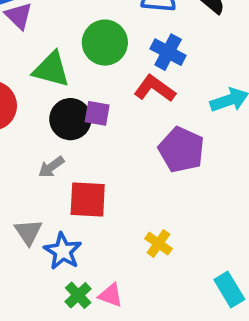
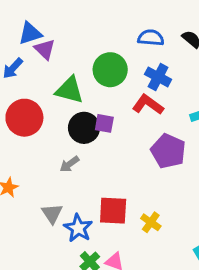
red square: (88, 200) -> (113, 211), moved

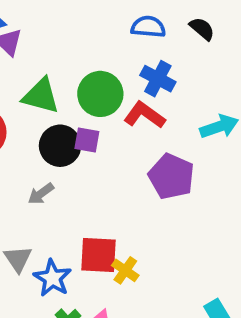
green circle: (110, 70) -> (100, 94), moved
yellow cross: (151, 222) -> (125, 270), moved

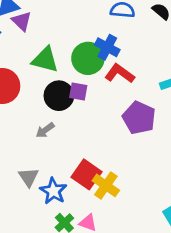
blue cross: (158, 79) -> (107, 47), moved
red square: (98, 255) -> (87, 174), turned 32
yellow cross: (125, 270) -> (106, 185), size x1.4

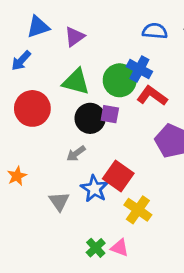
purple triangle: (22, 21) -> (75, 37), moved, turned 40
red square: (87, 174) -> (118, 176), moved
blue star: (53, 191) -> (94, 189), moved

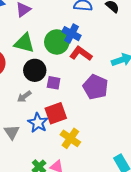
purple square: (110, 114) -> (54, 83), moved
red square: (118, 176) -> (56, 113), turned 35

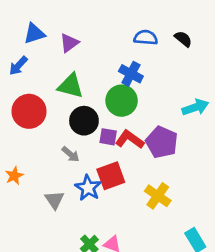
green circle: (57, 42) -> (122, 101), moved
red L-shape: (81, 54) -> (130, 139), moved
gray arrow: (24, 96) -> (71, 154), turned -104
yellow cross: (70, 138) -> (158, 196), moved

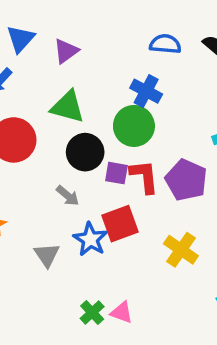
blue triangle: (34, 34) -> (21, 39), turned -30
red L-shape: (130, 139) -> (144, 177), turned 48

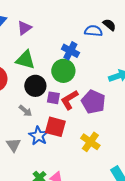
blue semicircle: (165, 44) -> (93, 31), moved
red L-shape: (144, 177) -> (69, 100), turned -115
red square: (120, 224) -> (55, 127), turned 35

